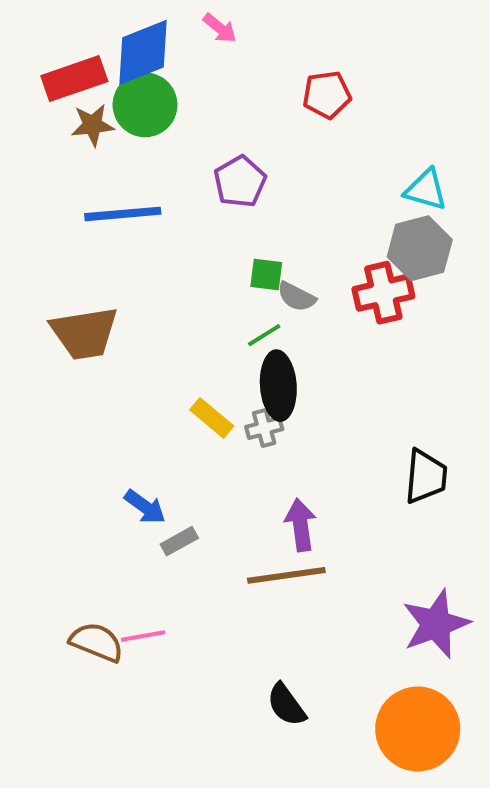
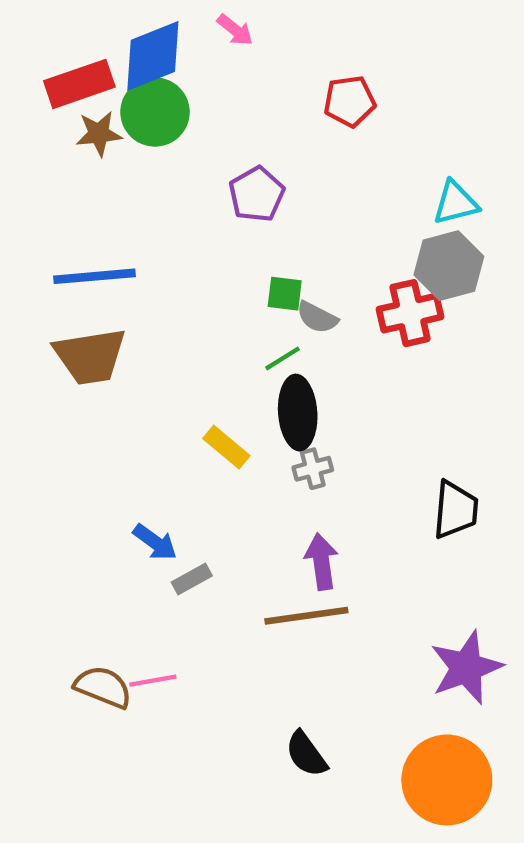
cyan triangle: (426, 190) -> (455, 203), turned -30
blue line: (123, 214) -> (94, 276), moved
gray cross: (264, 428) -> (313, 469), moved

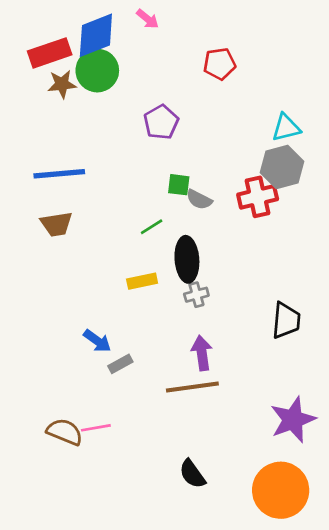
brown trapezoid: (90, 356) -> (57, 224), size x0.7
green line: (283, 358) -> (152, 227), moved
yellow rectangle: (226, 447) -> (142, 281), turned -52

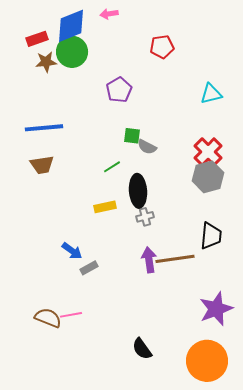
pink arrow: (148, 19) -> (109, 14), turned 132
red rectangle: (50, 53) -> (37, 39), size x0.7
gray hexagon: (282, 167) -> (208, 177), moved
red cross: (258, 197) -> (208, 152), moved, turned -32
brown line: (192, 387) -> (175, 259), moved

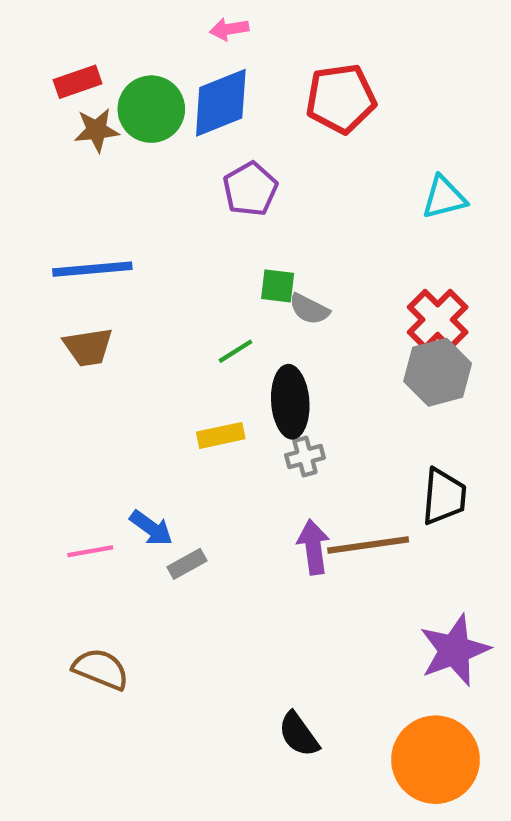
blue diamond: (71, 26) -> (221, 103), moved
red pentagon: (162, 47) -> (341, 99), size x1.4
pink line: (71, 315) -> (90, 551), moved

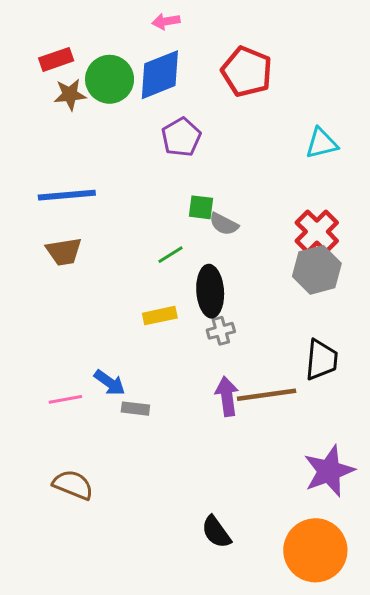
red pentagon: (341, 99) -> (247, 72), turned 30
gray rectangle: (187, 564) -> (135, 409), turned 36

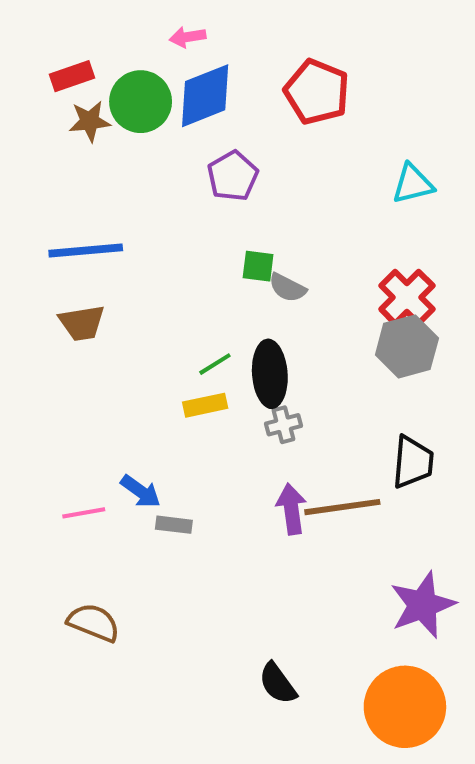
pink arrow: (166, 21) -> (188, 37), moved
green line: (171, 255) -> (215, 364), moved

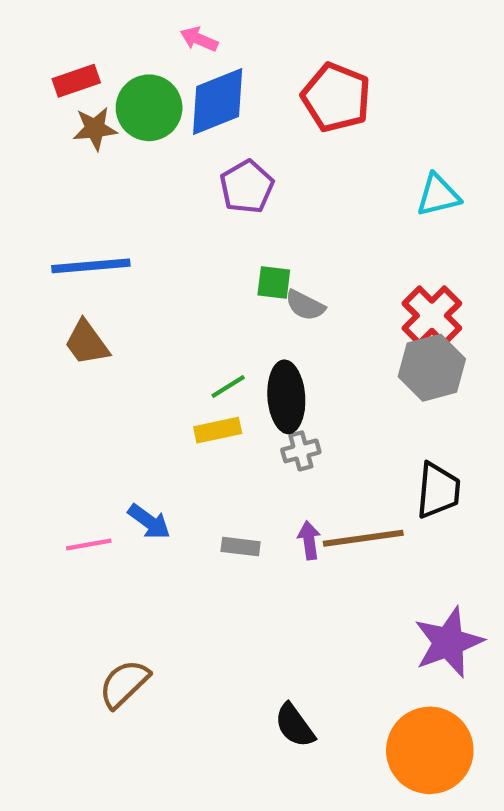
pink arrow: (188, 37) -> (199, 39), turned 32
brown trapezoid: (82, 323) -> (87, 343), turned 63
purple arrow: (291, 509) -> (309, 540), size x0.7
gray rectangle: (174, 525) -> (241, 547), moved
brown semicircle: (94, 623) -> (124, 684), moved, turned -66

